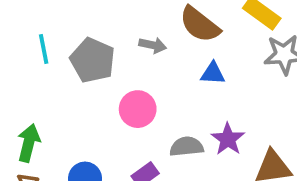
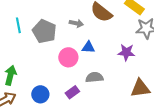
blue triangle: (213, 73) -> (88, 47), moved
purple star: (228, 139) -> (126, 52), moved, turned -30

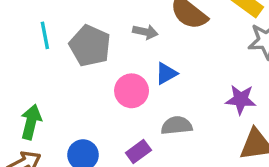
blue triangle: (88, 47) -> (166, 73), turned -32
purple star: (126, 52) -> (241, 99), moved

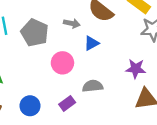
blue triangle: (166, 73) -> (91, 43), moved

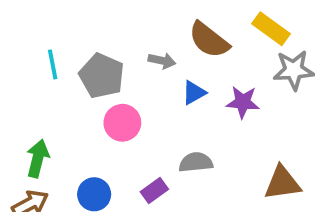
pink circle: (62, 63) -> (122, 123), moved
purple star: (136, 69) -> (243, 102), moved

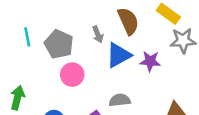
brown semicircle: (209, 40) -> (128, 21), turned -152
gray arrow: (162, 61) -> (98, 34), turned 56
blue triangle: (194, 93) -> (119, 55), size x1.6

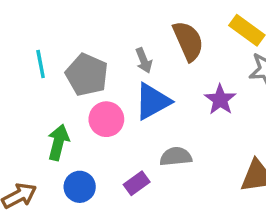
blue triangle: (119, 55) -> (153, 101), moved
purple star: (150, 61) -> (220, 100), turned 30
green arrow: (17, 98) -> (58, 142), moved

